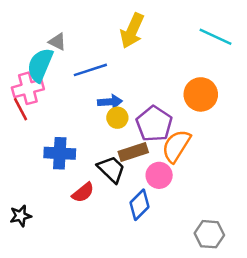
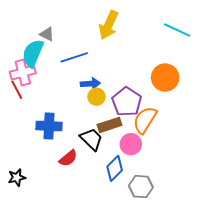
gray hexagon: (209, 234) -> (141, 187), moved

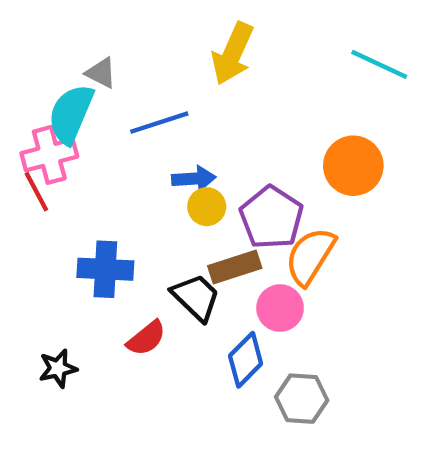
black star: (17, 177) -> (58, 368), moved

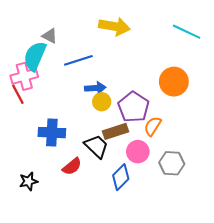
yellow arrow: (233, 54) -> (114, 26), turned -104
orange semicircle: (310, 256) -> (153, 126), size x0.7
gray hexagon: (302, 399) -> (172, 163), moved

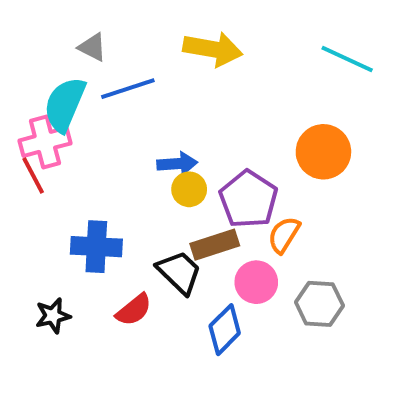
gray triangle: (50, 36) -> (92, 47), moved
blue line: (78, 60) -> (128, 89), moved
black star: (28, 181) -> (53, 316), moved

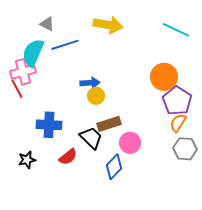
purple pentagon: (248, 199) -> (177, 101), moved
orange semicircle: (284, 235) -> (178, 123), moved
gray hexagon: (319, 304) -> (185, 149), moved

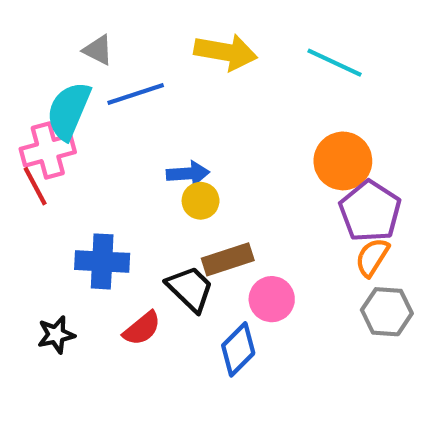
cyan line: (176, 30) -> (335, 63), moved

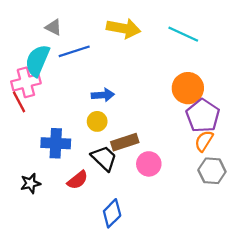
yellow circle: (201, 201) -> (97, 121), moved
blue diamond: (238, 349) -> (112, 213), moved

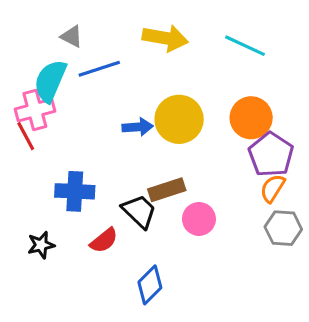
yellow circle: (97, 121) -> (179, 119), moved, size x1.8

